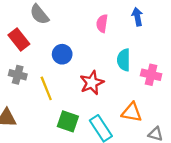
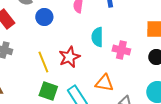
blue circle: (62, 54) -> (44, 17), moved
yellow line: (46, 88) -> (43, 62), moved

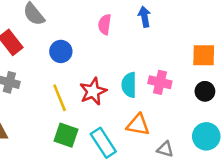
blue circle: (44, 17) -> (61, 51), moved
cyan semicircle: (97, 37) -> (129, 85), moved

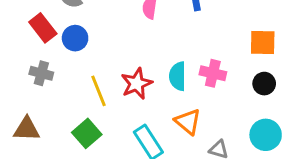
blue circle: (61, 51) -> (75, 38), moved
orange triangle: (138, 125) -> (188, 122), turned 30
green square: (66, 135) -> (87, 133), moved, turned 30

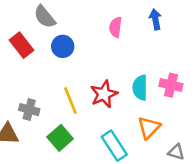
blue circle: (75, 38) -> (63, 46), moved
gray cross: (41, 73) -> (29, 110), moved
orange triangle: (188, 122) -> (149, 128), turned 35

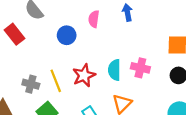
blue circle: (63, 46) -> (67, 35), moved
gray cross: (29, 110) -> (31, 84), moved

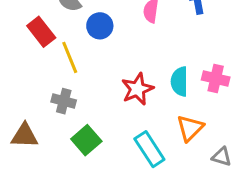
blue circle: (67, 35) -> (100, 26), moved
yellow line: (56, 81) -> (70, 57), moved

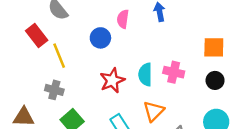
blue circle: (100, 26) -> (100, 38), moved

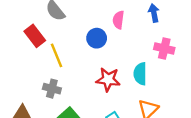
pink cross: (174, 72) -> (164, 48), moved
red star: (112, 80) -> (108, 79), turned 30

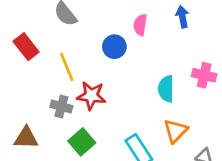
red rectangle: (35, 36) -> (26, 47), moved
pink cross: (164, 48) -> (204, 75), moved
red star: (108, 79) -> (91, 96), moved

